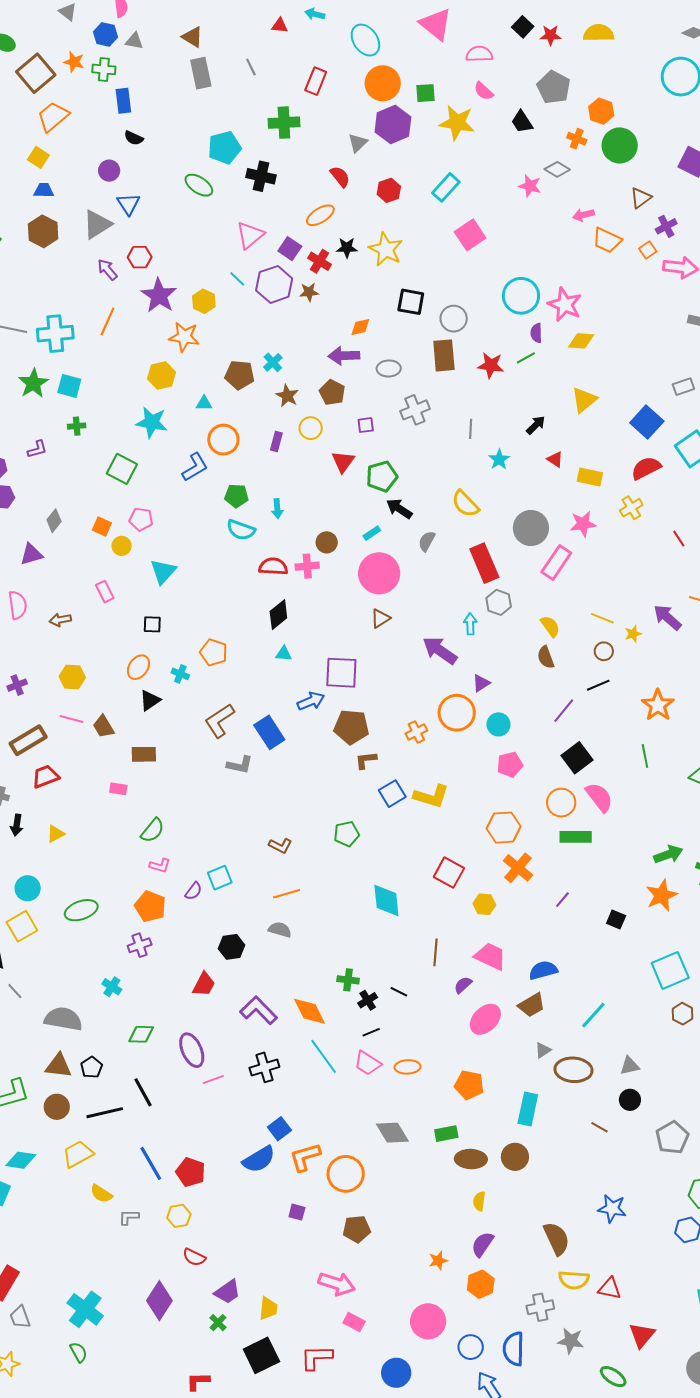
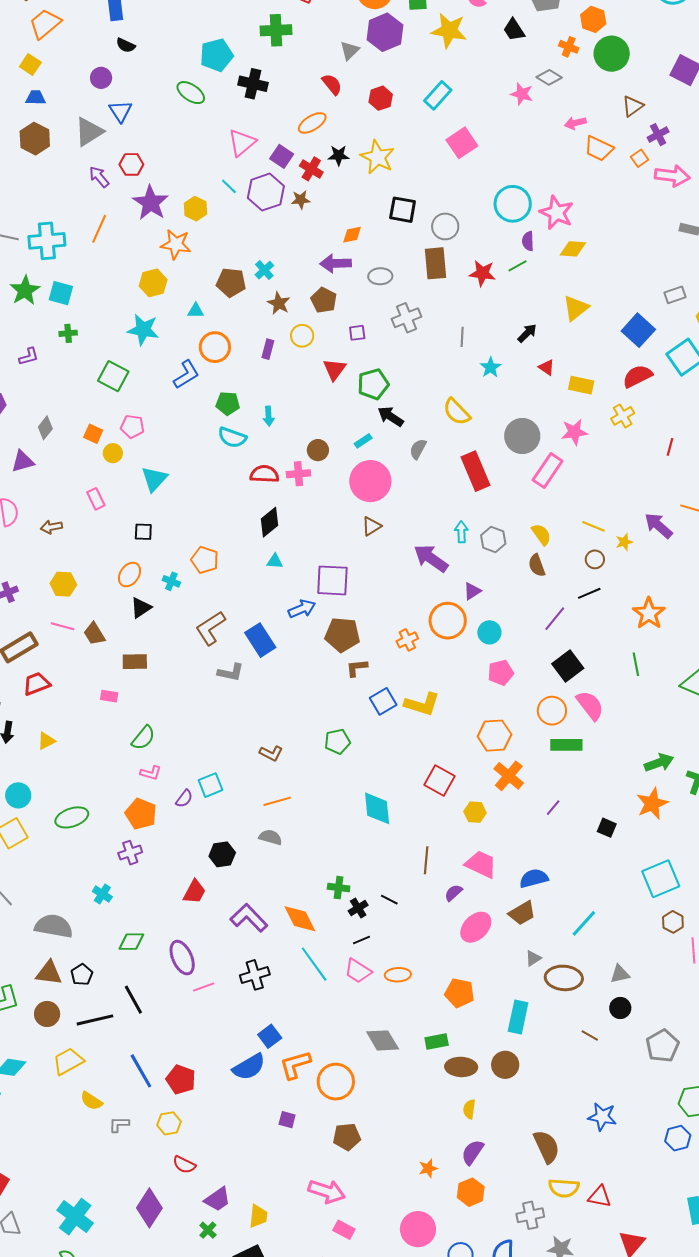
red line: (679, 539) -> (670, 447), turned 48
gray hexagon: (499, 602) -> (493, 539), moved

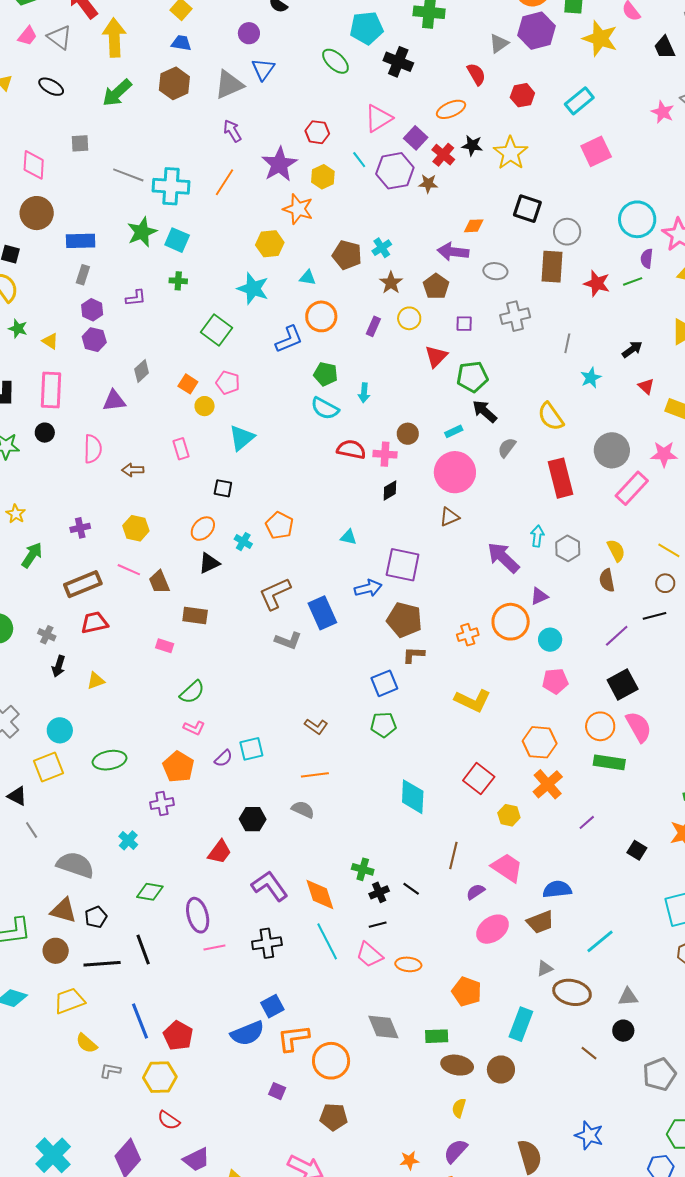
red hexagon: (131, 164) -> (317, 132), moved
black diamond: (270, 522) -> (390, 491), moved, size x0.7
blue square: (383, 701) -> (384, 683), moved
yellow hexagon: (169, 1123) -> (160, 1077), size x1.4

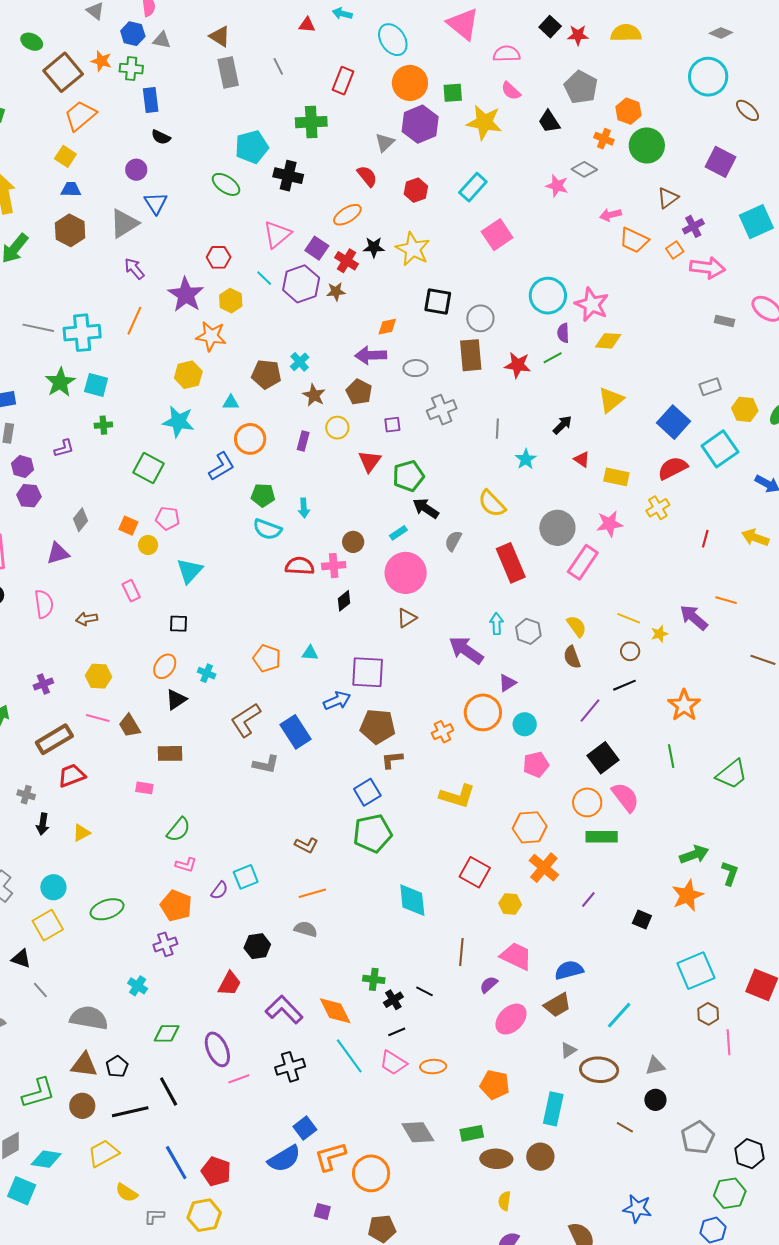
orange pentagon: (279, 525) -> (267, 658), moved
green pentagon: (383, 725) -> (373, 833), size x1.5

